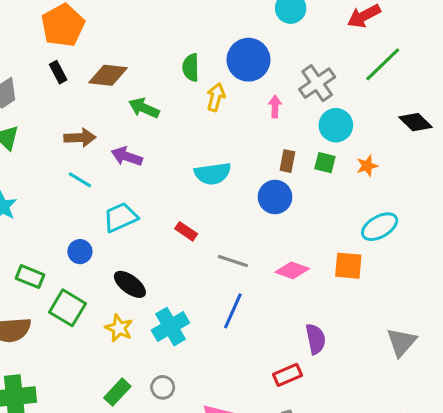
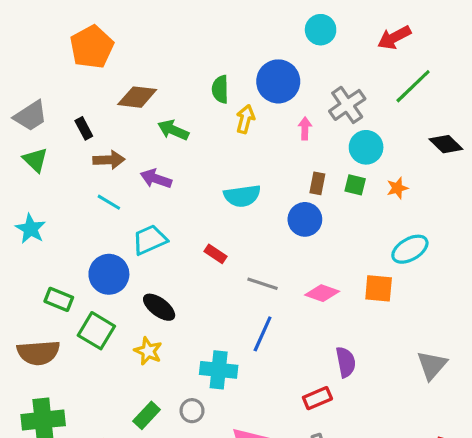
black rectangle: (58, 72) -> (84, 128), moved
blue circle: (80, 252) -> (109, 274), size x1.6
cyan cross: (170, 327) -> (219, 370), moved, turned 36

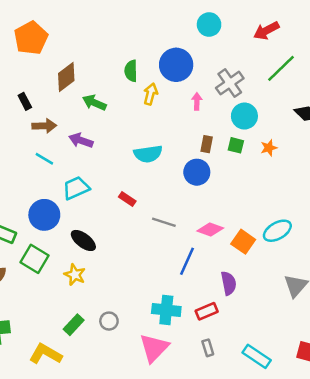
brown diamond: (137, 97) -> (66, 77), turned -44
cyan ellipse: (410, 249) -> (277, 231), moved
orange square: (379, 288) -> (243, 242), moved, turned 30
blue line: (263, 334) -> (187, 261), moved
cyan cross: (219, 370) -> (166, 310), moved

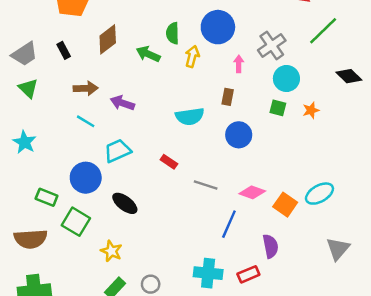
black rectangle: (25, 101) -> (64, 50), moved
green arrow: (94, 103) -> (148, 54), moved
brown rectangle: (207, 144) -> (228, 97), moved
yellow star: (75, 275) -> (111, 251), moved

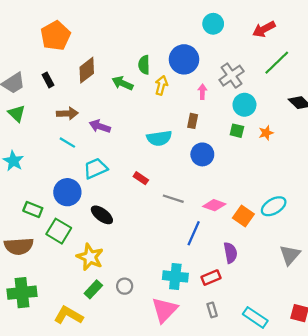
yellow star: (111, 251) -> (90, 257), size x1.4

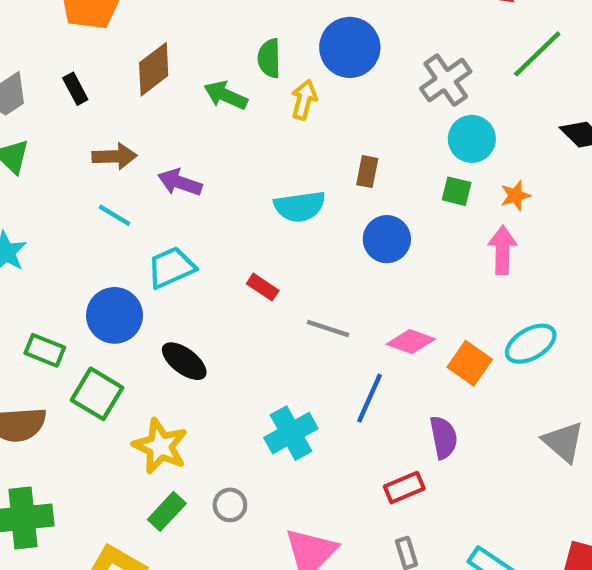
pink arrow: (202, 92) -> (502, 250), moved, size x1.5
gray triangle: (290, 255) -> (563, 442), turned -30
cyan cross: (175, 276) -> (291, 433), moved, turned -35

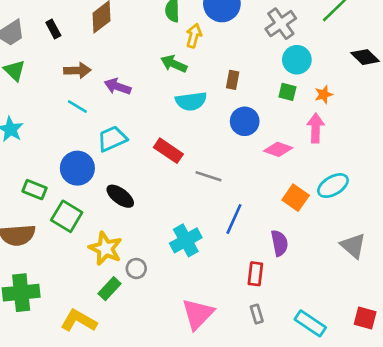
green arrow: (226, 95) -> (174, 64), moved
red rectangle: (263, 287) -> (168, 151), size x1.5
pink diamond: (411, 342) -> (278, 149), moved
red rectangle: (404, 488) -> (255, 274), turned -60
gray circle: (230, 505) -> (136, 269), moved

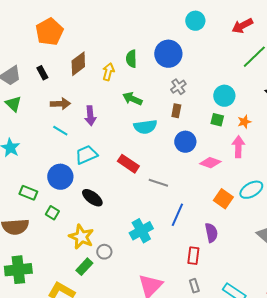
gray cross: (281, 24) -> (178, 87), moved, size x0.7
yellow arrow: (194, 36) -> (108, 72), moved
purple arrow: (118, 86) -> (90, 116), turned -114
green square: (67, 216) -> (52, 213), size x0.6

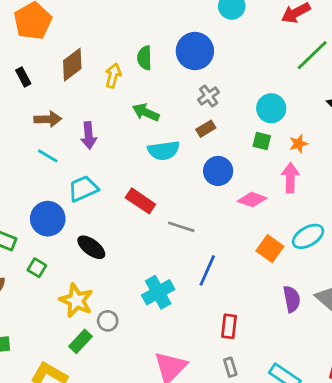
brown rectangle: (176, 111) -> (206, 129), turned 48
purple semicircle: (211, 233) -> (292, 299), moved

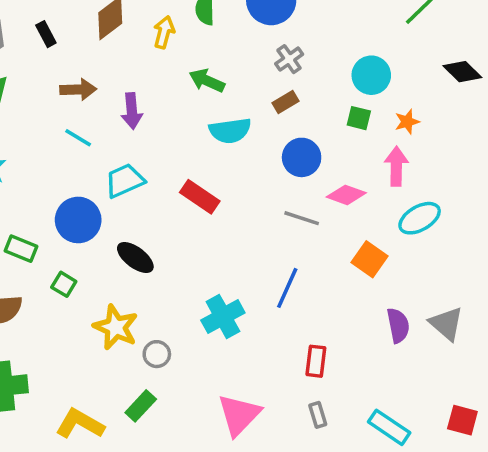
gray line: (181, 227) -> (302, 218), moved
cyan ellipse: (308, 236) -> (420, 218), moved
green rectangle: (80, 341) -> (141, 406), moved

